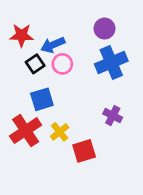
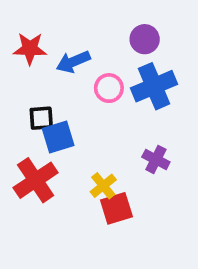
black square: (35, 64) -> (41, 118), moved, turned 30
pink circle: (62, 64) -> (109, 88), moved
yellow cross: (60, 132) -> (103, 186), moved

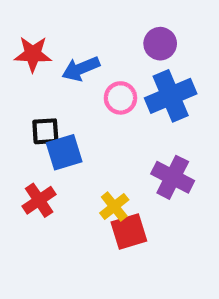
purple cross: (156, 160) -> (173, 177), size x1.4
red cross: (36, 180) -> (39, 200), size x0.7

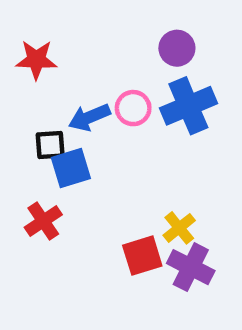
blue arrow: (81, 69) -> (89, 117), moved
purple cross: (173, 177) -> (191, 267), moved
yellow cross: (114, 206) -> (179, 228), moved

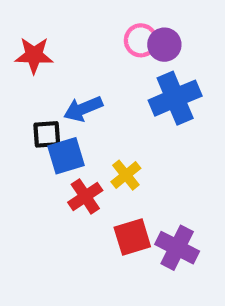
pink circle: (133, 108) -> (141, 40), moved
red cross: (43, 221) -> (85, 196), moved
yellow cross: (179, 228) -> (126, 175), moved

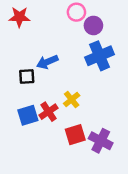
pink circle: (141, 40) -> (76, 12), moved
red star: (34, 55) -> (19, 17), moved
blue square: (66, 156) -> (28, 115), moved

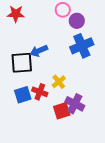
black square: (27, 76) -> (22, 63), size x1.6
red cross: (49, 112) -> (40, 92), turned -35
purple cross: (101, 141) -> (75, 104), moved

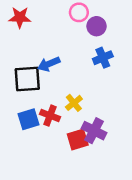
blue cross: (82, 46) -> (103, 58), size x0.7

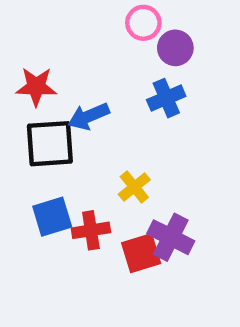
red star: (20, 17) -> (36, 87), moved
blue cross: (103, 58) -> (166, 98), moved
red cross: (50, 116) -> (91, 230), moved, turned -30

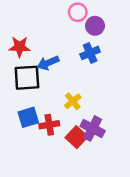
red square: (141, 253) -> (76, 137), turned -30

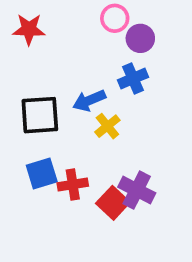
red star: (20, 47) -> (29, 29), moved
blue arrow: (48, 63) -> (89, 100), moved
yellow cross: (73, 101) -> (107, 126), moved

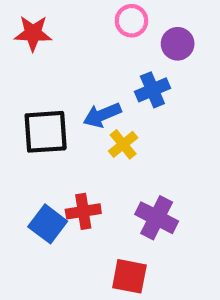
purple circle: (140, 38) -> (178, 44), moved
blue square: (42, 174) -> (48, 224), moved, turned -36
red square: (113, 203) -> (129, 276), moved, turned -32

